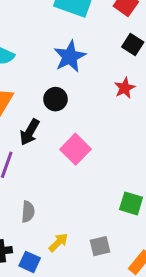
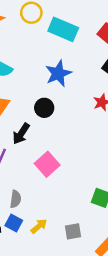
pink square: (75, 149) -> (47, 164), moved
blue square: (30, 262) -> (14, 223), moved

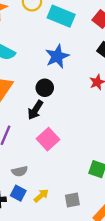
black arrow: (21, 134) -> (35, 110), moved
gray semicircle: (16, 199) -> (20, 171), turned 70

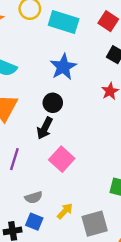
yellow arrow: (41, 196) -> (65, 211), moved
gray square: (72, 200) -> (95, 224), size x1.5

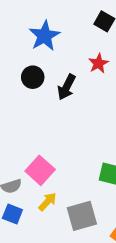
black arrow: (45, 128) -> (67, 87), moved
pink square: (62, 159) -> (40, 170), moved

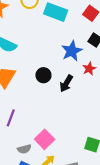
blue star: (44, 36) -> (72, 51), moved

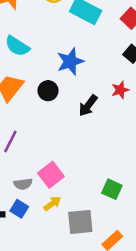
blue star: (72, 51) -> (70, 62), moved
black circle: (43, 75) -> (48, 91), moved

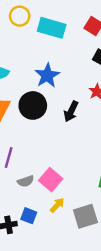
black circle: (48, 91) -> (33, 105), size x1.5
gray semicircle: (23, 184) -> (26, 181), moved

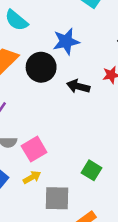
black arrow: (71, 111) -> (78, 86), turned 60

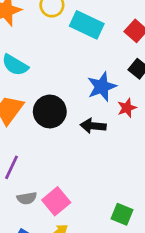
blue star: (66, 42) -> (102, 87), moved

